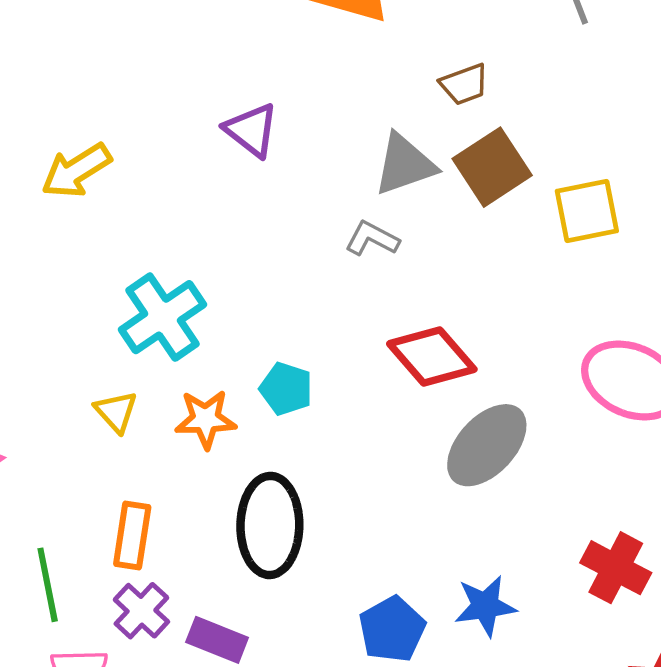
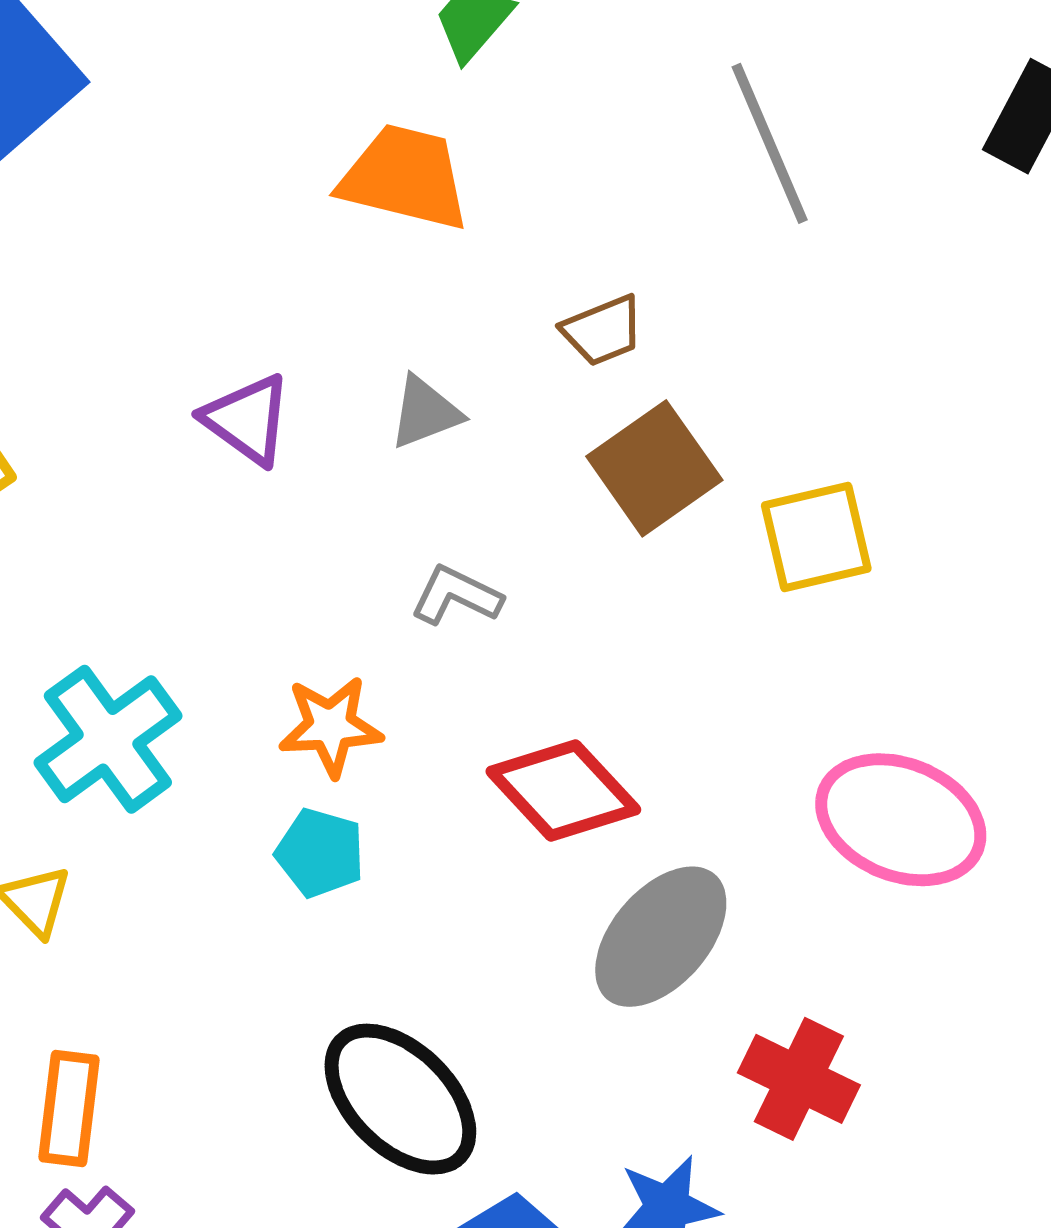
gray triangle: (405, 165) -> (425, 412), moved, size x0.7
orange star: (206, 419) -> (331, 726), moved
black ellipse: (270, 525) -> (400, 1099), moved, turned -44
red cross: (616, 568) -> (799, 1079), moved

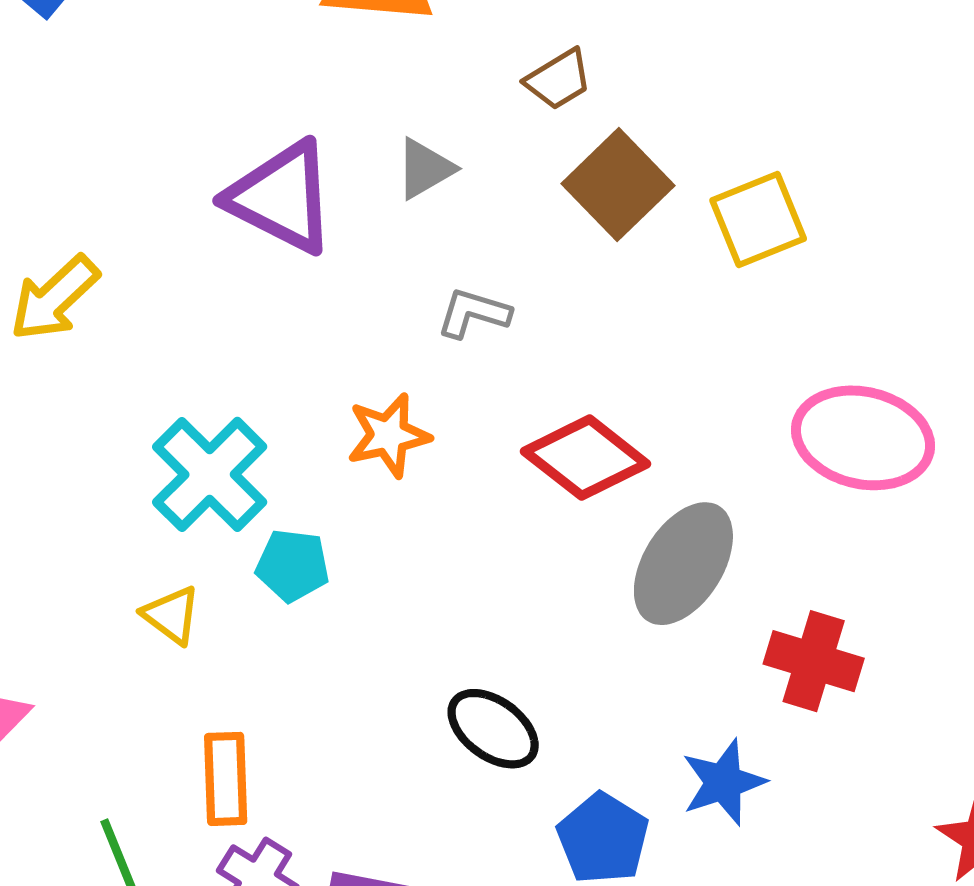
purple triangle: (247, 419) -> (282, 197), size x1.5
cyan pentagon: (320, 853) -> (293, 565), moved
black ellipse: (400, 1099) -> (493, 729), size x0.7

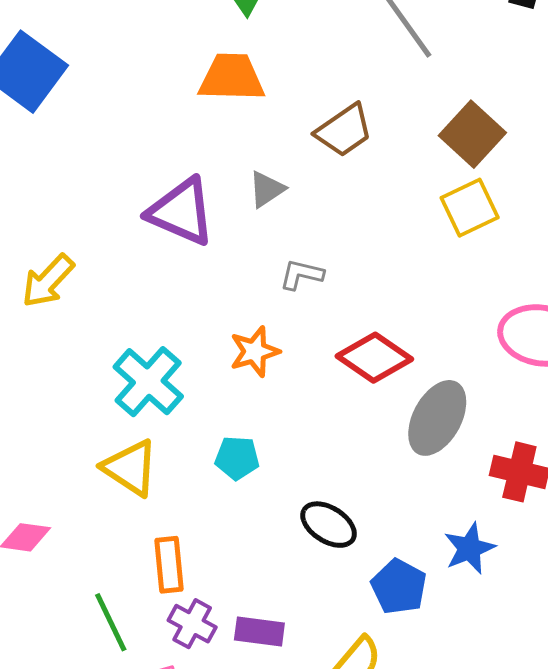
brown trapezoid: (558, 79) -> (344, 130), size x1.4
brown square: (618, 185) -> (472, 134), moved
cyan pentagon: (293, 565) -> (237, 458), moved
yellow triangle: (171, 615) -> (130, 468), size x1.6

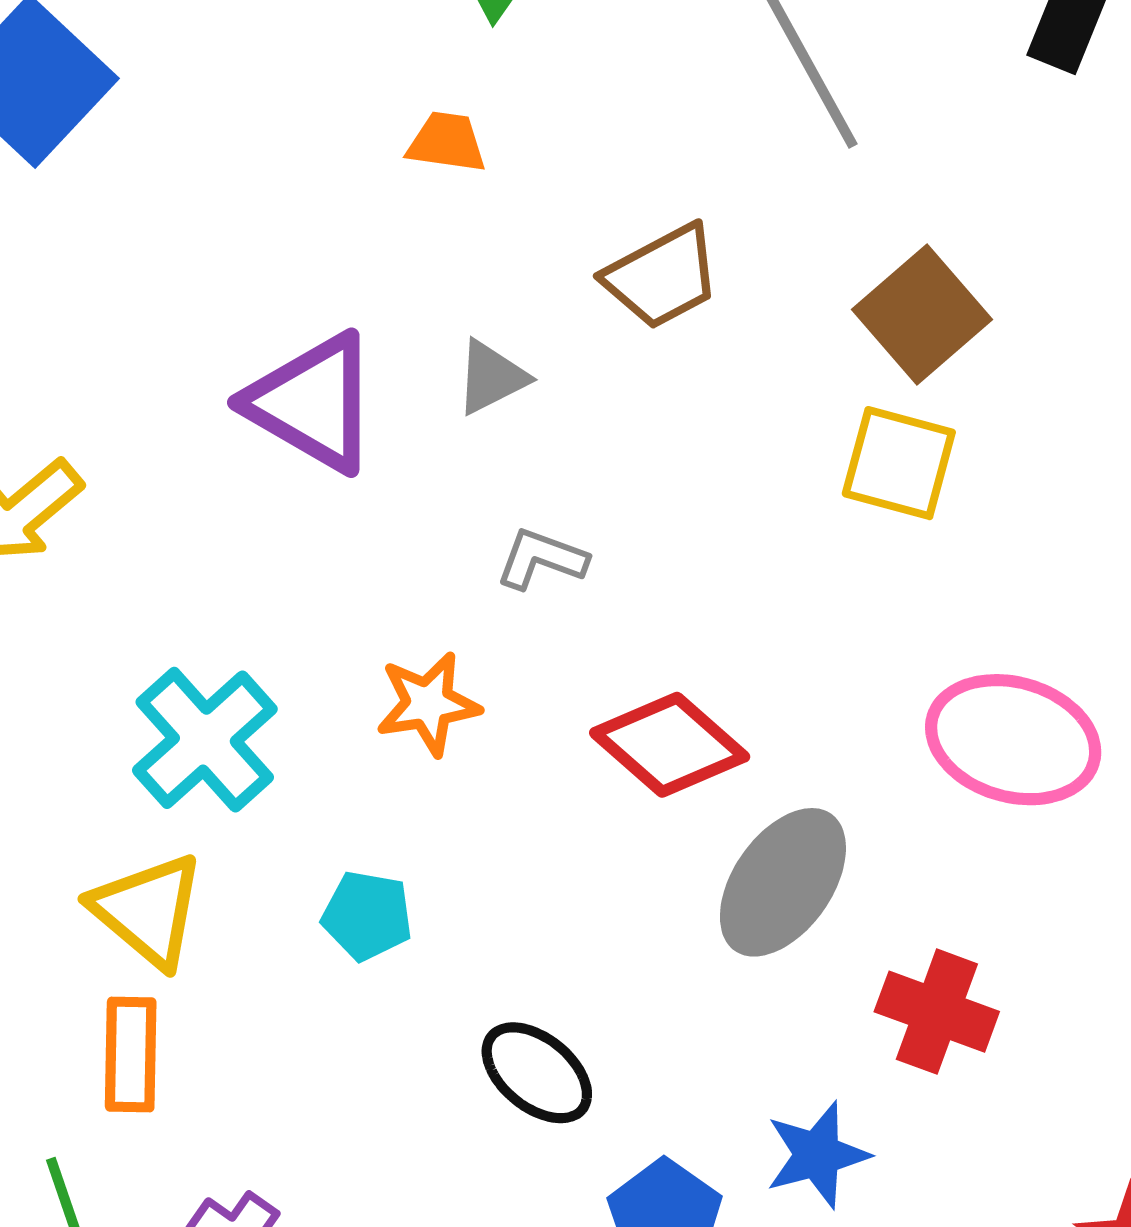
orange trapezoid: (232, 77) -> (447, 142), size x0.6
yellow square: (470, 208) -> (899, 463), turned 34
orange rectangle: (169, 565) -> (131, 1054), moved

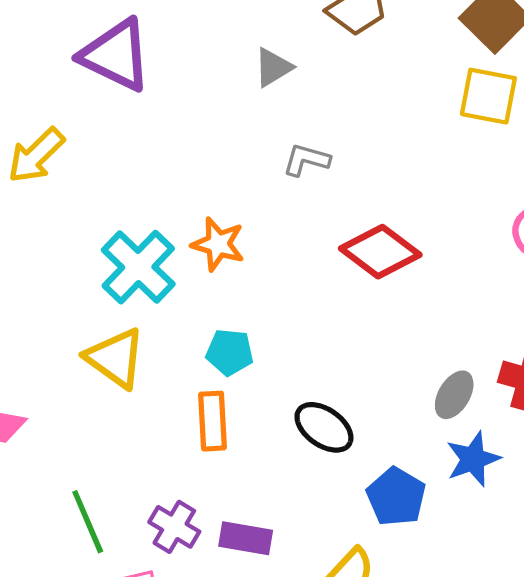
purple triangle: (313, 403) -> (116, 55), moved
orange star: (428, 704) -> (218, 244), moved, turned 30
gray ellipse: (783, 882) -> (454, 395), moved, size x0.6
orange rectangle: (131, 1054) -> (213, 421), moved

